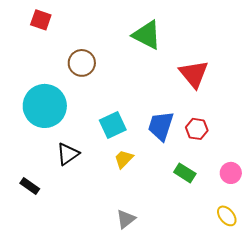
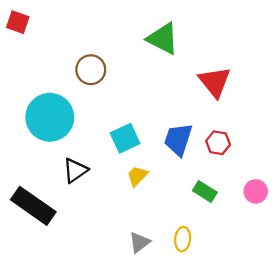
red square: (41, 20) -> (18, 22), moved
black rectangle: (30, 186) -> (33, 206), size x2.0
yellow ellipse: (227, 216) -> (183, 239), moved, turned 45

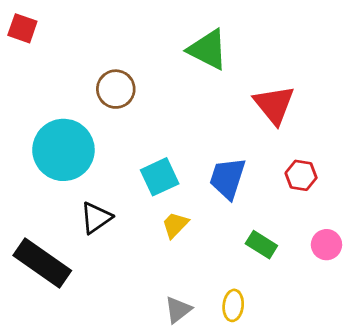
red hexagon: (218, 143) -> (301, 175), moved

